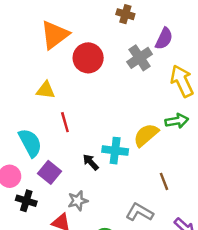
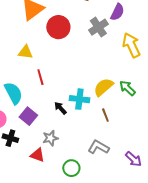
green arrow: (177, 121) -> (127, 88), moved, turned -126
brown line: (164, 181) -> (105, 115), moved

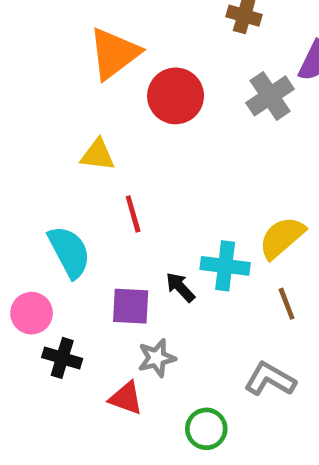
purple square: (28, 116) -> (131, 306), moved, turned -36

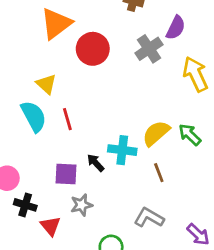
yellow triangle: (98, 155) -> (46, 84), turned 35
cyan semicircle: (69, 252) -> (34, 116), moved
red triangle: (126, 398) -> (51, 226), moved, turned 30

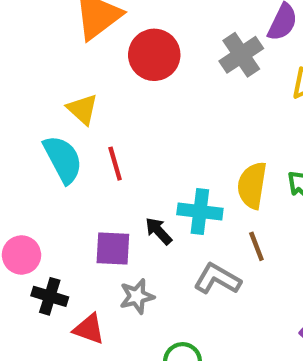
yellow semicircle: (156, 133) -> (252, 185), turned -40
gray L-shape: (149, 218) -> (217, 279), moved
red triangle: (51, 226) -> (89, 329), turned -30

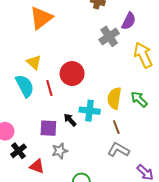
red circle: (154, 55) -> (72, 74), moved
gray L-shape: (217, 279) -> (118, 150), moved
black cross: (50, 296) -> (18, 151), turned 35

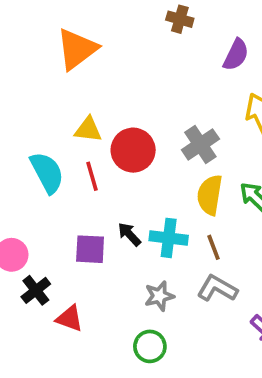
gray cross: (109, 36) -> (200, 144), moved
yellow triangle: (34, 62) -> (88, 130), moved, turned -35
cyan cross: (90, 111) -> (169, 238), moved
gray star: (60, 151) -> (159, 296), moved

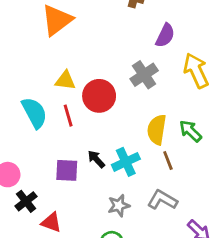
purple semicircle: (236, 55) -> (165, 35), moved
gray cross: (200, 144) -> (144, 75), moved
cyan cross: (169, 238) -> (126, 162), turned -32
brown line: (213, 247) -> (168, 161), moved

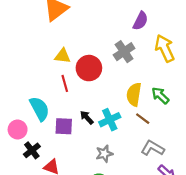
cyan semicircle: (34, 113) -> (40, 109), moved
brown line: (168, 161) -> (143, 119), turned -32
gray L-shape: (162, 200) -> (153, 148), moved

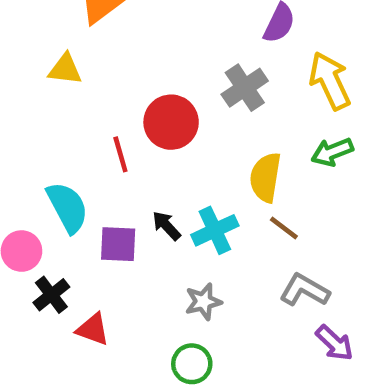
yellow triangle: (63, 56) -> (65, 69), moved
green arrow: (160, 95) -> (332, 152), moved, turned -66

